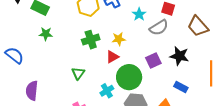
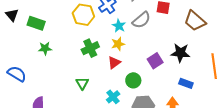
cyan star: (139, 14) -> (119, 26), moved
gray semicircle: (159, 28) -> (141, 20), moved
green circle: (129, 77) -> (133, 80), size x0.6

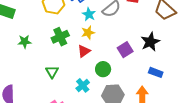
green star: (45, 48) -> (25, 42), moved
black star: (180, 53) -> (150, 42), turned -30

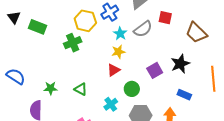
green cross: (60, 37) -> (73, 43), moved
green star: (25, 42) -> (51, 88), moved
green triangle: (52, 72) -> (81, 89), turned -32

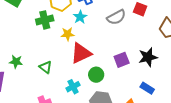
cyan star: (120, 34) -> (80, 17), moved
yellow star: (118, 52) -> (68, 34), moved
red triangle: (114, 70) -> (81, 53), size x1.6

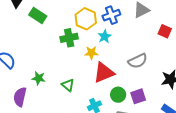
gray semicircle: (116, 17) -> (138, 61), moved
purple square: (122, 60) -> (138, 96), moved

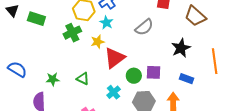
gray semicircle: (138, 61) -> (144, 27), moved
purple square: (138, 96) -> (154, 72), turned 35

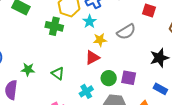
green cross: (72, 33) -> (54, 26), turned 30
yellow star: (98, 42) -> (100, 40), moved
red triangle: (115, 58) -> (92, 58), size x0.7

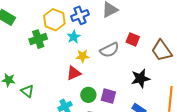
red square: (149, 10) -> (133, 39), moved
green cross: (54, 26) -> (38, 39), turned -36
green triangle: (58, 73) -> (27, 91), moved

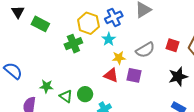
red square: (133, 39) -> (172, 45), moved
red triangle: (74, 73) -> (111, 75), turned 49
green circle: (88, 95) -> (85, 94), moved
purple square: (108, 96) -> (134, 75), moved

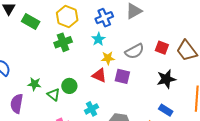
yellow hexagon: (88, 23) -> (67, 17), moved
green circle: (85, 94) -> (69, 86), moved

